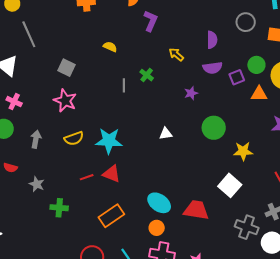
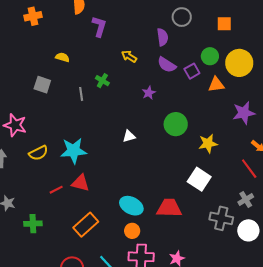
gray circle: (246, 22) -> (182, 17), moved
gray square: (66, 68) -> (42, 85), moved
purple semicircle: (213, 68) -> (167, 65), turned 48
pink star: (65, 101) -> (15, 125), moved

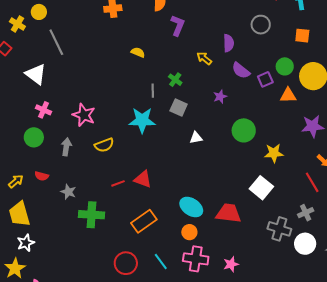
purple semicircle: (163, 37) -> (229, 43), moved
gray square: (42, 85) -> (179, 108), moved
cyan star: (74, 151) -> (142, 120), moved
green cross: (33, 224) -> (91, 215), size x1.4

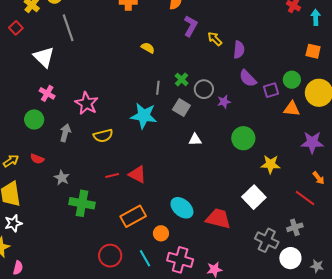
gray circle: (261, 25) -> (204, 89), moved
yellow arrow: (204, 58) -> (215, 39), moved
red line: (312, 182) -> (305, 198), turned -30
orange circle: (189, 232) -> (161, 233), moved

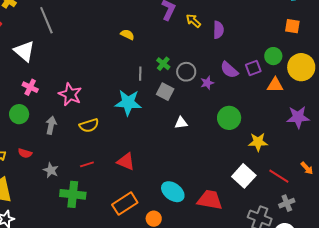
purple semicircle: (248, 78) -> (229, 70), moved
red line: (112, 175) -> (87, 164), moved
orange arrow: (319, 178) -> (307, 168), moved
red line: (305, 198) -> (279, 176), moved

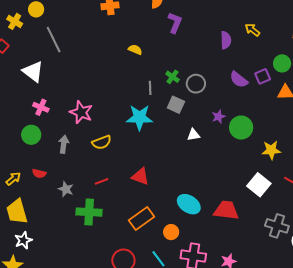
yellow arrow: (193, 21) -> (252, 30), moved
purple star: (207, 83) -> (219, 117), moved

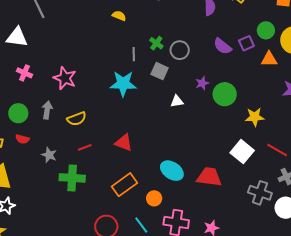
white triangle: (33, 72) -> (17, 37), turned -30
green circle: (31, 135) -> (18, 113), moved
yellow semicircle: (102, 142) -> (77, 119), moved

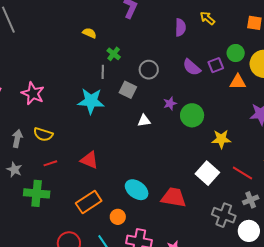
green cross: (156, 43) -> (114, 54), moved
gray arrow: (47, 110) -> (17, 139), moved
yellow semicircle: (77, 119) -> (43, 134), turned 36

